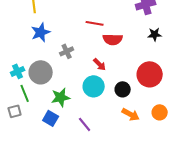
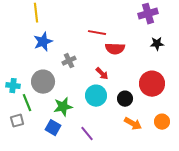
cyan cross: (18, 71) -> (13, 86), moved, turned 32

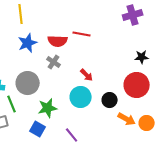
black star: (157, 44) -> (142, 57), moved
red semicircle: (115, 49) -> (58, 41), moved
gray cross: (69, 61) -> (54, 62), turned -32
orange arrow: (133, 124) -> (127, 119), moved

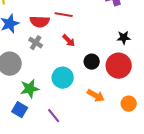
red arrow: (87, 75) -> (69, 41), moved
black circle: (110, 100) -> (92, 62), moved
orange arrow: (127, 119) -> (96, 96), moved

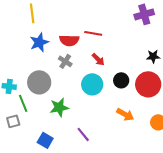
cyan circle: (63, 78) -> (92, 84), moved
blue square: (20, 110) -> (45, 140), moved

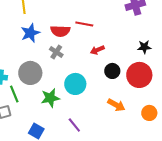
red arrow: (98, 59) -> (97, 50), moved, turned 112
cyan circle: (92, 84) -> (75, 84), moved

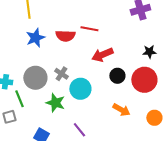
red arrow: (97, 50) -> (102, 55), size x1.5
gray cross: (56, 52) -> (61, 74), moved
green star: (50, 98) -> (55, 103), turned 30

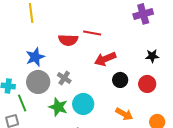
blue star: (35, 38) -> (35, 57), moved
red circle: (144, 80) -> (147, 84), size x0.7
cyan circle: (80, 89) -> (83, 104), moved

